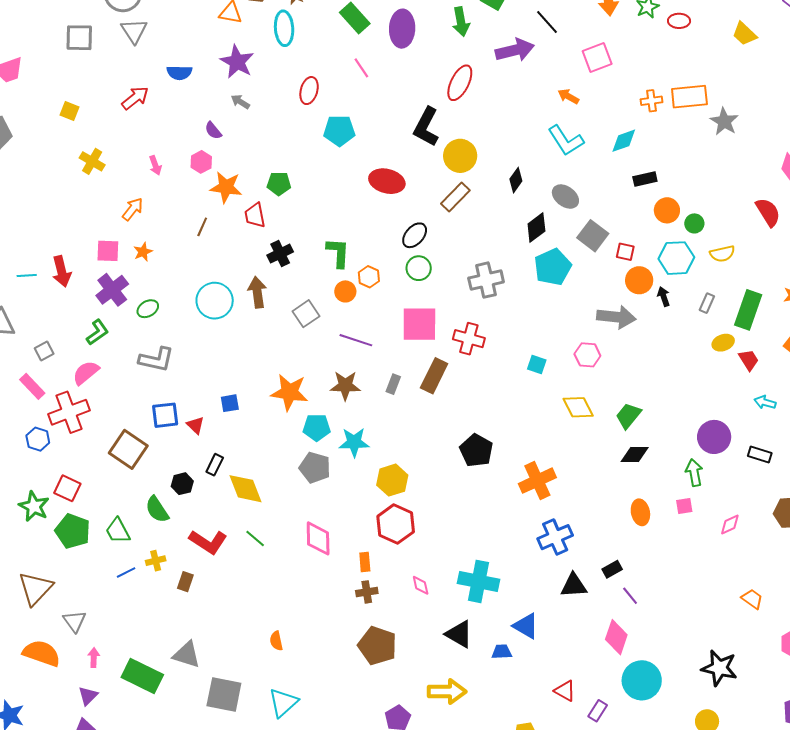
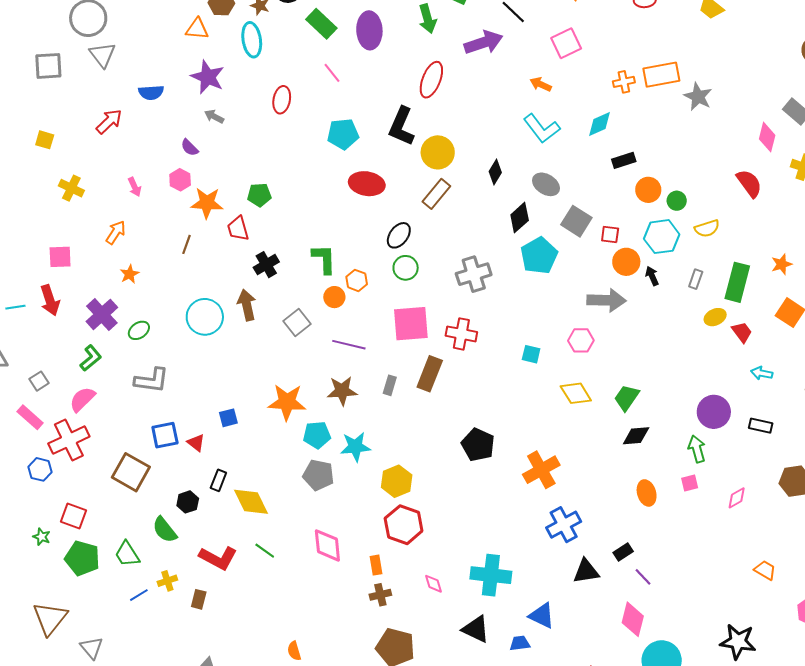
cyan pentagon: (339, 131) -> (343, 134), moved
pink square: (108, 251) -> (60, 257), moved
green star: (34, 506) -> (42, 537), size x0.6

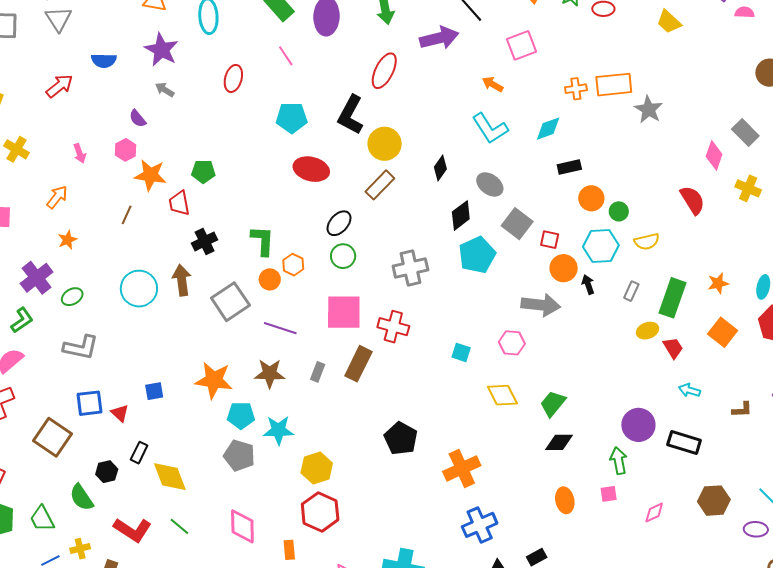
gray square: (297, 322) -> (230, 302), size x1.4
black rectangle: (761, 426) -> (684, 442), size x1.4

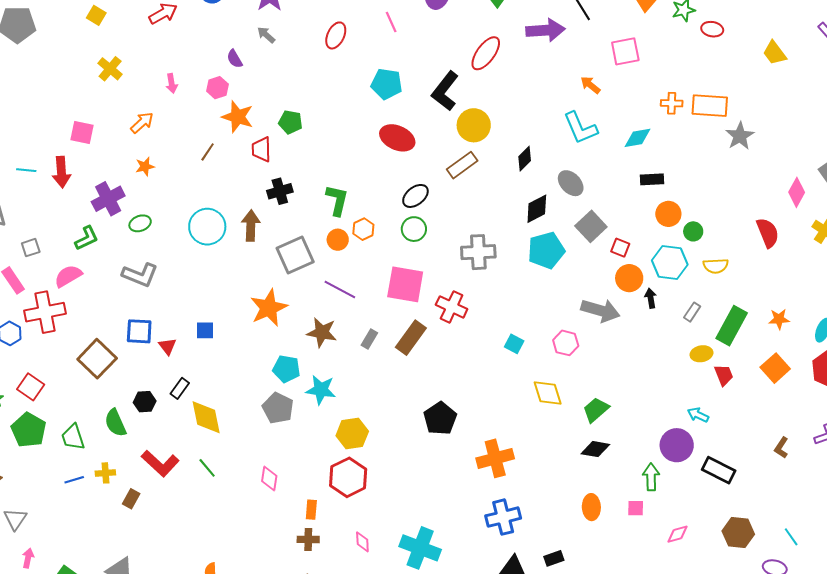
orange star: (214, 380) -> (269, 308), moved, turned 30
cyan arrow: (689, 390) -> (698, 415), moved
brown L-shape: (742, 410) -> (781, 448), turned 115
pink diamond: (242, 526) -> (269, 479), size x0.7

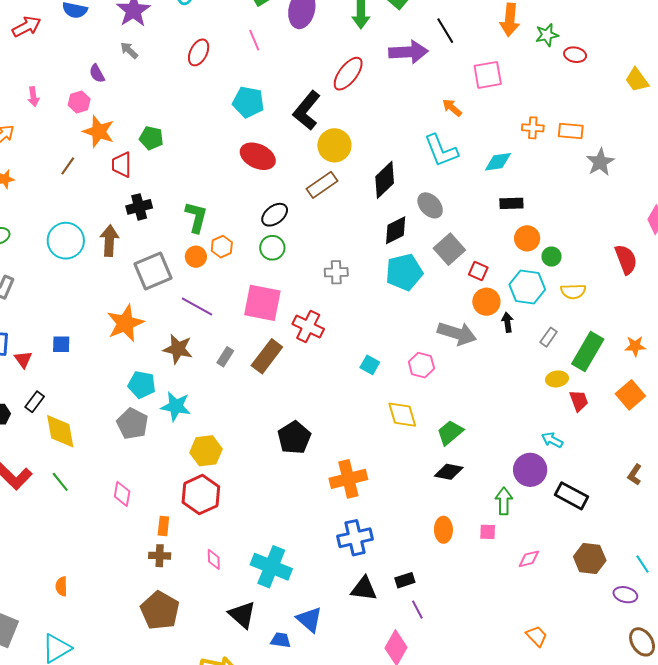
orange rectangle: (710, 106) -> (571, 131), size x0.7
black diamond: (525, 159) -> (385, 180), size x1.5
gray cross: (478, 252) -> (336, 272), size x0.7

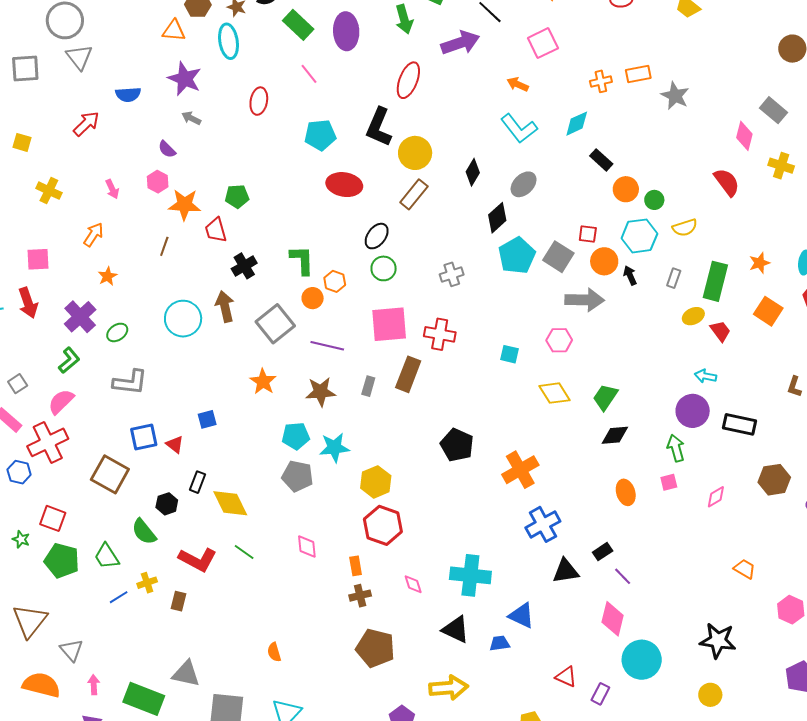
black diamond: (385, 180) -> (473, 172), size x0.7
black rectangle: (511, 203) -> (601, 160), turned 60
gray ellipse: (430, 205) -> (524, 184), turned -76
gray square: (449, 249) -> (558, 257), moved
orange star: (125, 323) -> (263, 382), size x0.7

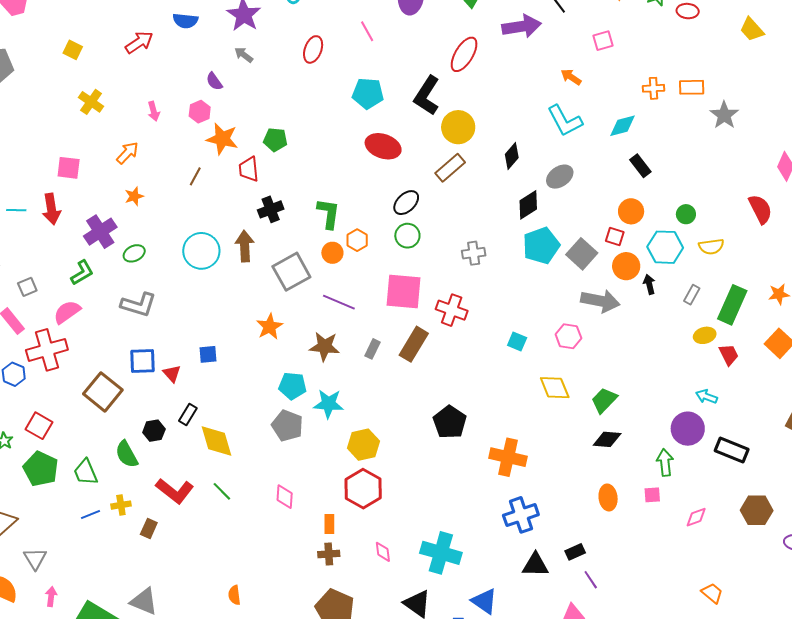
pink square: (543, 43) -> (603, 41), size x0.7
orange circle: (626, 189) -> (631, 211), moved
orange cross: (520, 470) -> (508, 457), turned 33

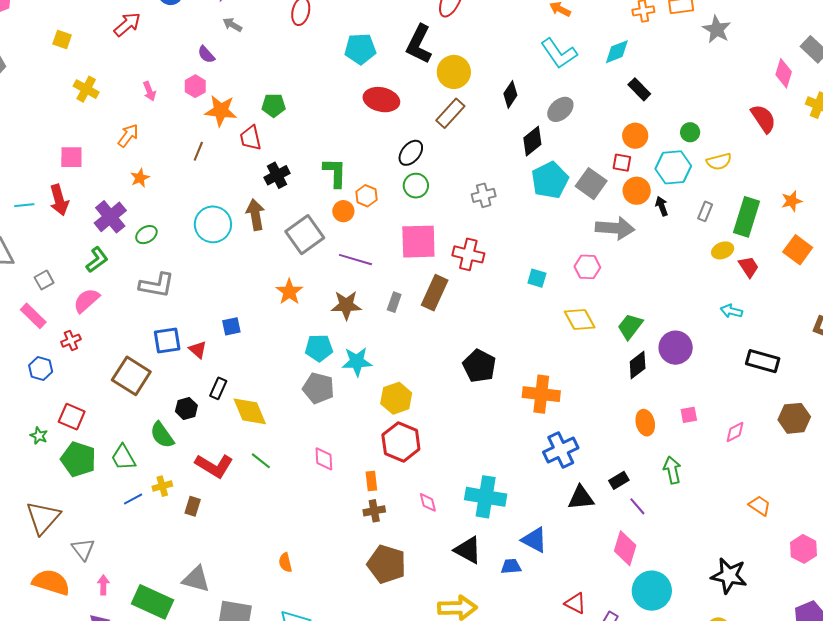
red cross: (47, 350) -> (71, 341), size x0.5
purple circle: (688, 429) -> (676, 348), moved
black diamond: (607, 439) -> (638, 365), turned -36
green arrow: (665, 462) -> (672, 470), moved

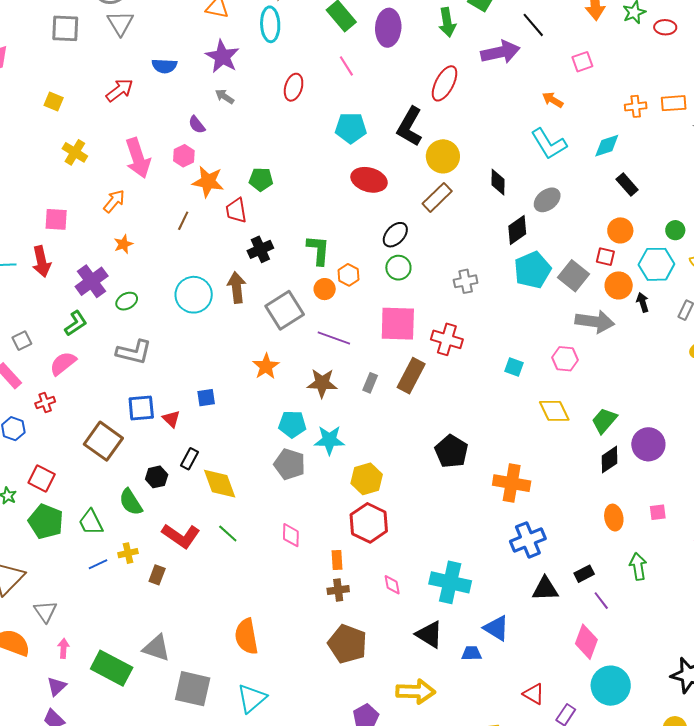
pink arrow: (149, 91) -> (138, 158), size x2.0
black diamond: (510, 94) -> (498, 182), turned -36
orange semicircle: (285, 563) -> (246, 636), size x1.8

